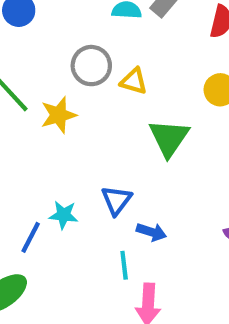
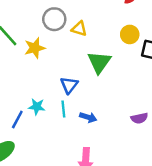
blue triangle: (116, 200) -> (69, 85), moved
cyan line: (124, 265) -> (63, 109), moved

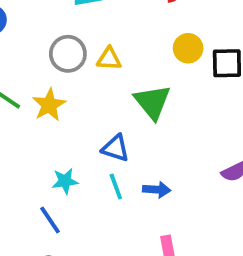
blue triangle: (69, 85) -> (116, 148), turned -36
cyan star: (37, 107) -> (65, 181), moved
blue line: (17, 119) -> (50, 220), turned -48

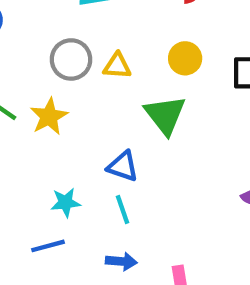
yellow circle: (188, 48) -> (185, 58), moved
blue arrow: (157, 190) -> (121, 261), moved
blue line: (50, 220) -> (48, 246), turned -72

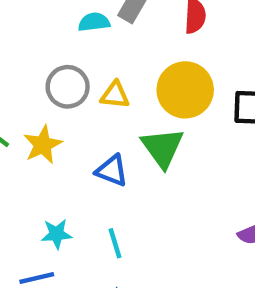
yellow circle: (185, 58) -> (185, 90), size x1.6
blue triangle: (123, 166) -> (112, 171), moved

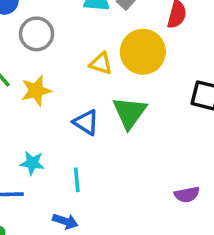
gray circle: (68, 87) -> (37, 34), moved
yellow circle: (185, 90) -> (143, 52), moved

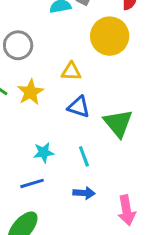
yellow triangle: (101, 63) -> (71, 71), moved
green triangle: (130, 113) -> (118, 123), moved

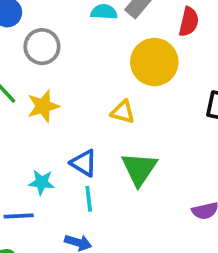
yellow triangle: (71, 71) -> (123, 112), moved
blue triangle: (79, 107) -> (84, 163), moved

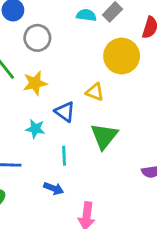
blue triangle: (84, 163) -> (65, 112), moved
cyan star: (42, 182) -> (35, 129), moved

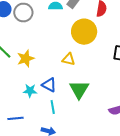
gray circle: (37, 38) -> (23, 13), moved
blue triangle: (65, 112) -> (49, 85), moved

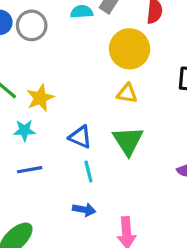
yellow triangle: (69, 59) -> (127, 93), moved
cyan star: (30, 91) -> (24, 130), moved
blue line: (16, 118) -> (30, 170), moved

